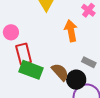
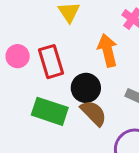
red rectangle: (24, 54) -> (51, 62), moved
black circle: (76, 80) -> (86, 88), moved

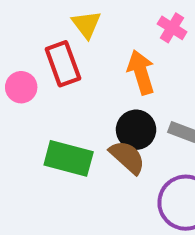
red rectangle: (51, 62) -> (63, 64), moved
black circle: (86, 88) -> (136, 130), moved

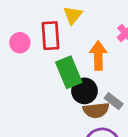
brown semicircle: (127, 157) -> (96, 110), moved, turned 115
green rectangle: (69, 158) -> (69, 72), moved, turned 36

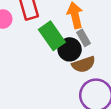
gray rectangle: (114, 101) -> (83, 38), moved, turned 35

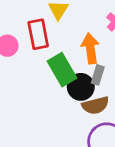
gray rectangle: (83, 38) -> (98, 75), turned 42

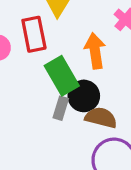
gray rectangle: (98, 75) -> (61, 108), moved
brown semicircle: (95, 105) -> (101, 118), turned -152

